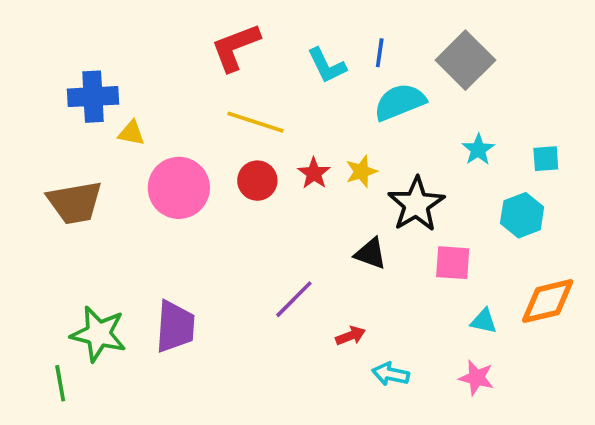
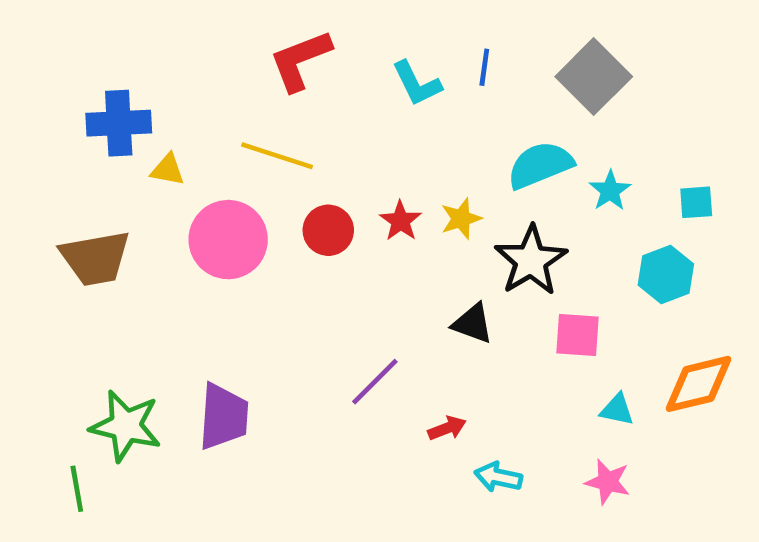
cyan semicircle: (400, 102) -> (540, 165), moved
yellow line: (256, 122) -> (277, 156), moved

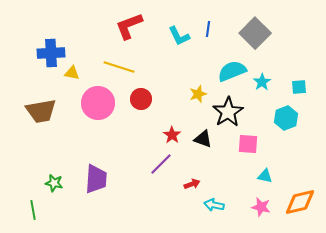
red star: (400, 221) -> (172, 135), moved
orange diamond: (699, 384) -> (300, 202), moved
green star: (126, 426) -> (54, 183), size x0.6

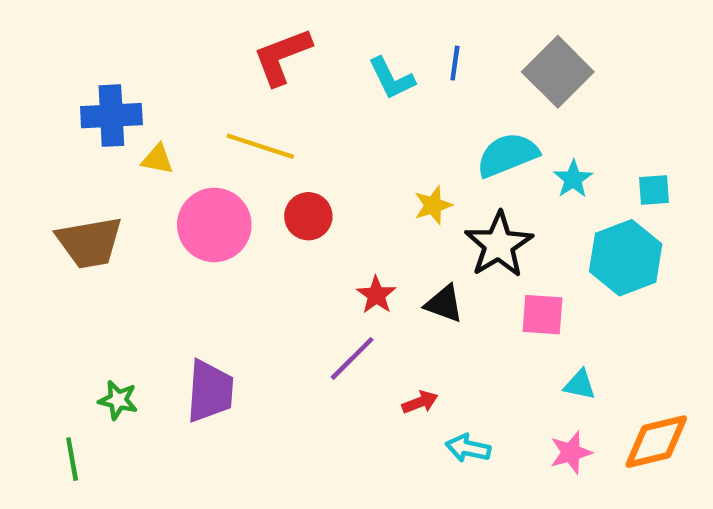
cyan hexagon: (286, 118) -> (626, 258), size x1.4
pink star: (261, 207) -> (571, 453), turned -30

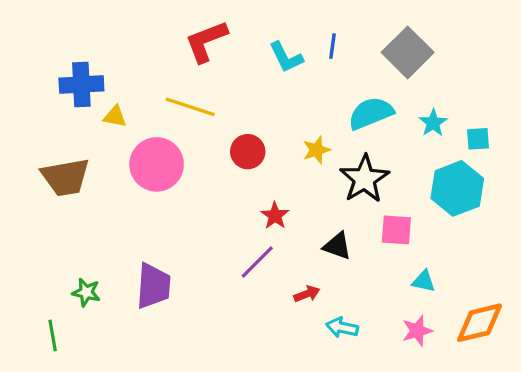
cyan star: (573, 179) -> (433, 123), moved
red circle: (308, 216) -> (248, 152), moved
black triangle: (444, 304) -> (337, 246), moved

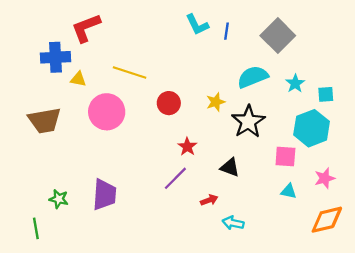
red L-shape: (206, 41) -> (86, 28), moved
cyan L-shape: (286, 57) -> (197, 25), moved
pink square: (396, 230) -> (285, 156), moved
pink star: (417, 331) -> (325, 178), moved

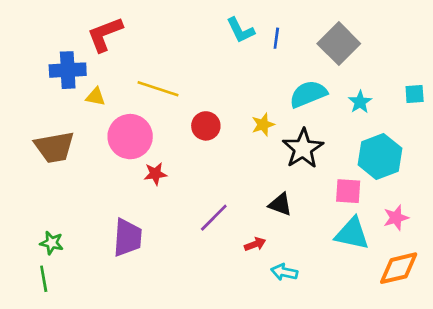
cyan square: (326, 94) -> (415, 94), moved
red star: (187, 147) -> (155, 174), moved, turned 30
cyan triangle: (289, 191) -> (352, 234), size x1.8
green star: (59, 199) -> (52, 243), moved

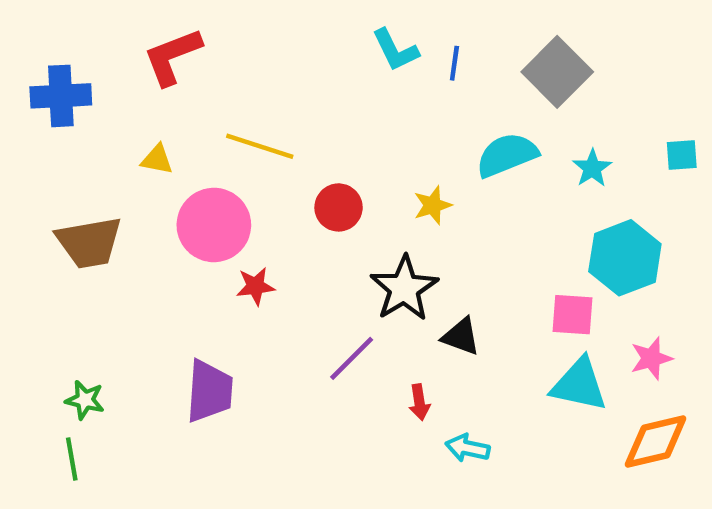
blue cross: (68, 70) -> (61, 96), moved
black star: (303, 149) -> (404, 288), moved
red arrow: (255, 244) -> (419, 402), turned 102

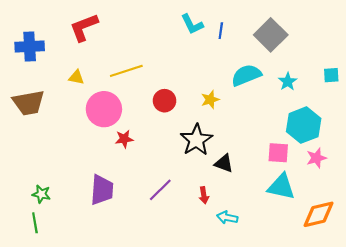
yellow line: (260, 146) -> (126, 71), turned -36
brown trapezoid: (89, 242) -> (29, 103), moved
purple line: (352, 358) -> (160, 190), moved
pink star: (651, 358) -> (316, 158), moved

